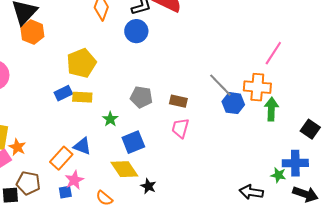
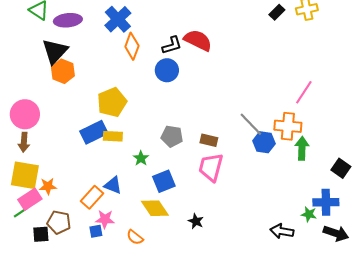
blue rectangle: (63, 93) -> (94, 132), size x1.5
pink trapezoid: (180, 128) -> (211, 167), size x1.4
orange star: (17, 147) -> (48, 186), turned -30
pink star: (74, 180) -> (105, 219), turned 30
black star: (148, 186) -> (196, 221), moved

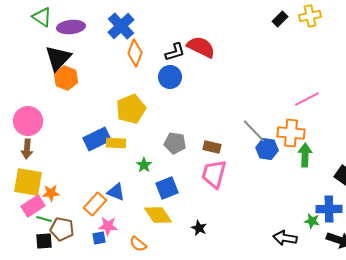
pink line: (304, 92) -> (307, 99), turned 30
yellow pentagon: (112, 102) -> (131, 109), moved
green line: (21, 212) -> (44, 219), moved, turned 49

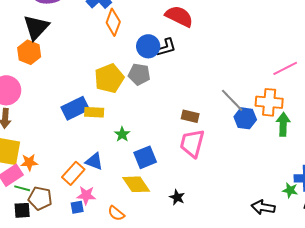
black L-shape: (175, 52) -> (166, 47), moved
orange hexagon: (66, 78) -> (29, 52), moved
gray pentagon: (175, 143) -> (139, 74), moved

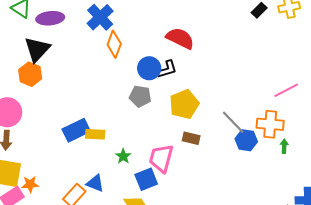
yellow pentagon: (109, 78) -> (184, 104), moved
green arrow: (283, 124) -> (284, 146), size x0.6
pink trapezoid: (192, 143) -> (161, 158), moved

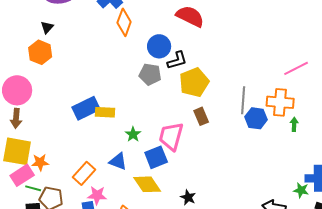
black triangle: (37, 49) -> (47, 27), size x0.5
black L-shape: (167, 69) -> (177, 60), moved
gray line: (233, 122) -> (243, 100), turned 48
brown rectangle: (191, 138) -> (201, 116), turned 54
blue triangle: (95, 183) -> (118, 161), moved

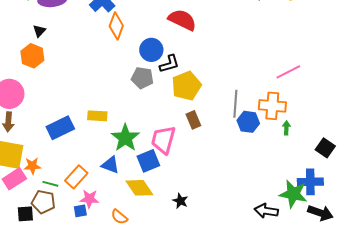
blue rectangle: (86, 108) -> (60, 128), moved
green star: (133, 134) -> (125, 138), size x1.8
green line: (33, 188) -> (50, 184), moved
green star: (301, 190) -> (293, 194), size x1.8

